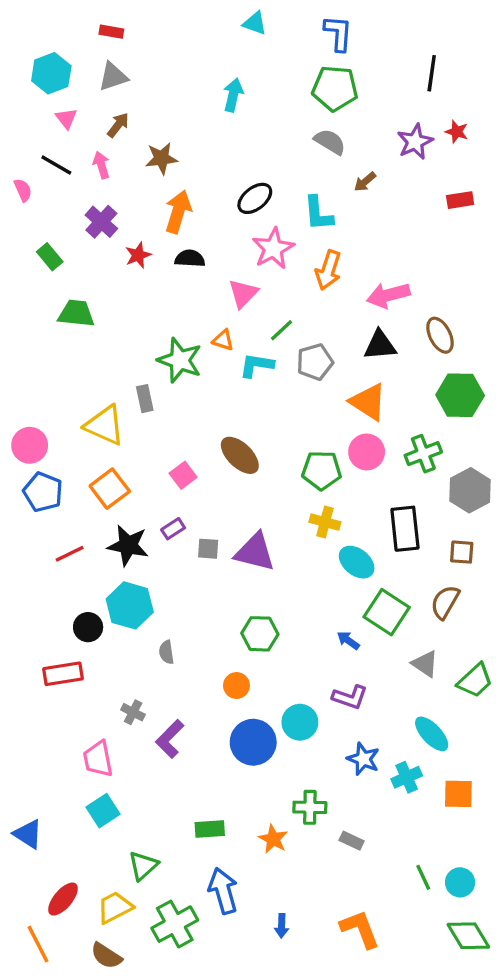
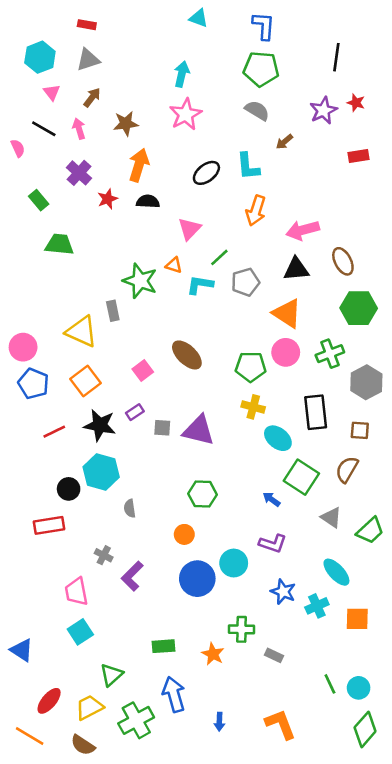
black ellipse: (255, 198) -> (206, 173), moved
pink star: (273, 248) -> (186, 114), moved
green diamond: (468, 936) -> (365, 729), turned 72
orange line: (38, 944) -> (30, 736), turned -32

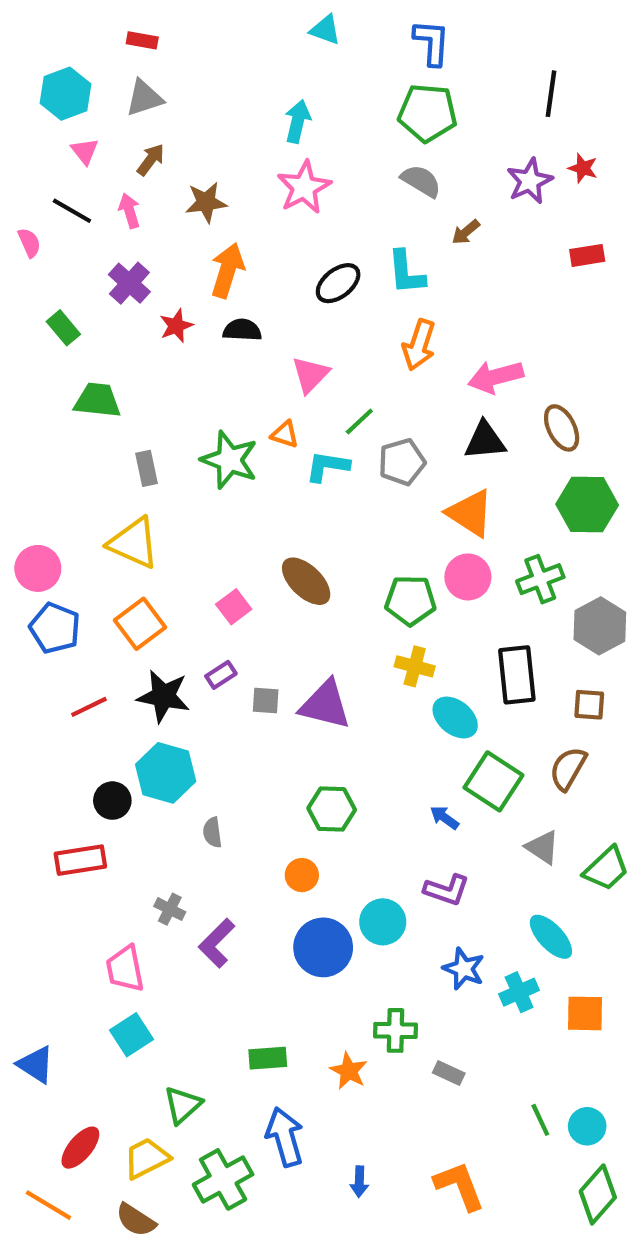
gray rectangle: (113, 311) -> (146, 468), moved

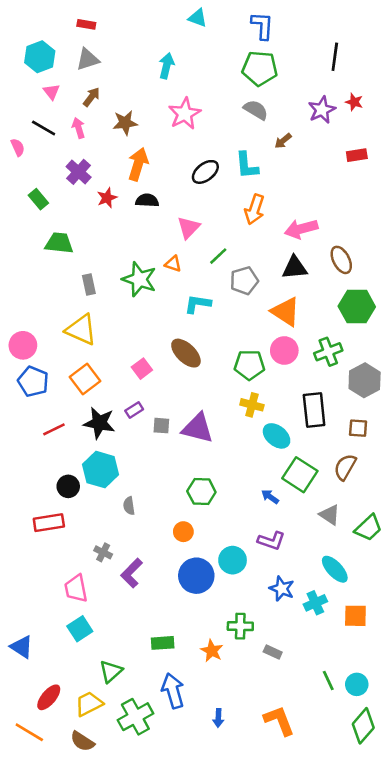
cyan arrow: (298, 121) -> (167, 66), moved
cyan L-shape: (327, 466) -> (198, 304), moved

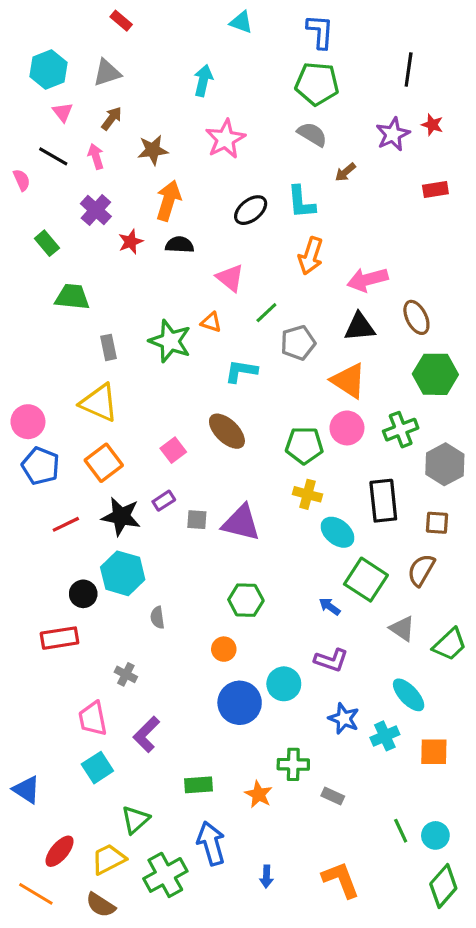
red rectangle: (86, 24) -> (121, 21), moved, turned 30
pink triangle: (189, 228) -> (230, 278), turned -35
purple L-shape: (132, 573) -> (146, 734), moved

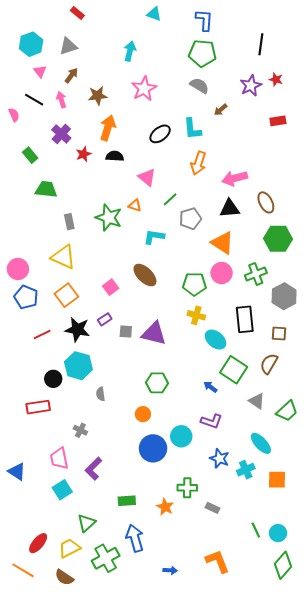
blue triangle: (26, 790) -> (17, 472), moved
blue arrow: (266, 877) -> (170, 570), moved, turned -88

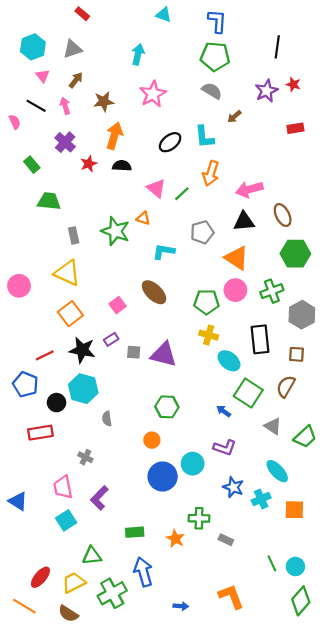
green line: (170, 199) -> (182, 194), moved
blue pentagon: (26, 297) -> (25, 384), moved
green triangle: (86, 523) -> (92, 556), turned 36

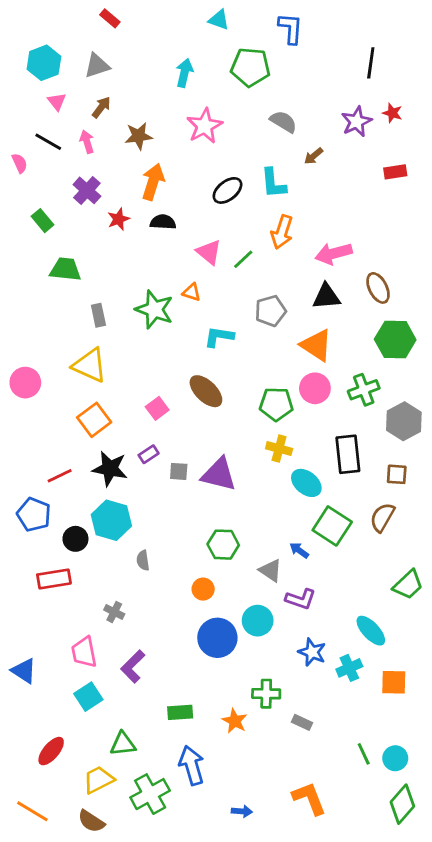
green pentagon: (215, 57) -> (250, 67), moved
gray triangle: (273, 426) -> (270, 570), moved
red ellipse: (40, 577) -> (51, 751), moved

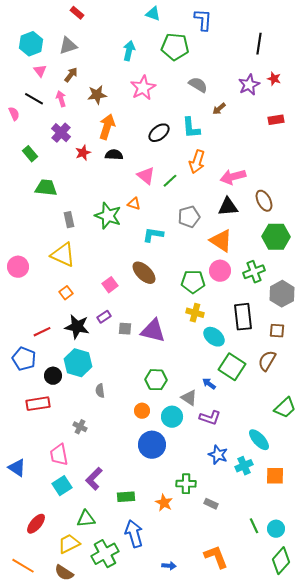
orange square: (94, 420) -> (66, 293), size x0.6
cyan circle: (258, 621) -> (172, 417), moved
purple L-shape: (133, 666) -> (94, 479), moved

